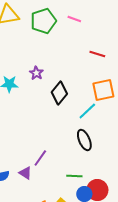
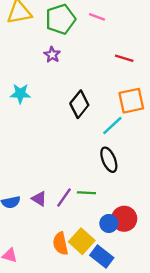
purple star: (36, 73) -> (52, 55), moved
purple line: (40, 158) -> (64, 197), moved
green line: (74, 176) -> (86, 193), moved

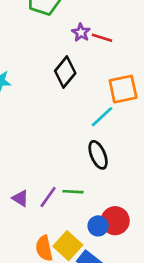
purple star: (52, 55) -> (81, 33), moved
red line: (124, 58) -> (102, 38), moved
black diamond: (79, 104) -> (65, 72), moved

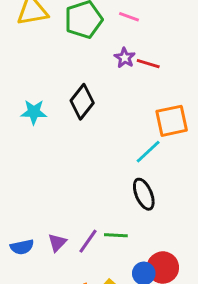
black diamond: (65, 72) -> (82, 102), moved
purple triangle: (20, 198) -> (57, 243), turned 42

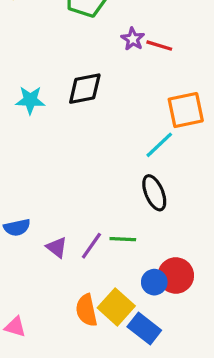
black diamond: (82, 102) -> (85, 89), turned 40
purple triangle: (57, 243) -> (57, 247), turned -36
blue semicircle: (22, 247) -> (17, 228), moved

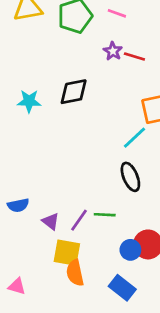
yellow square: (116, 307) -> (67, 253), moved, turned -32

